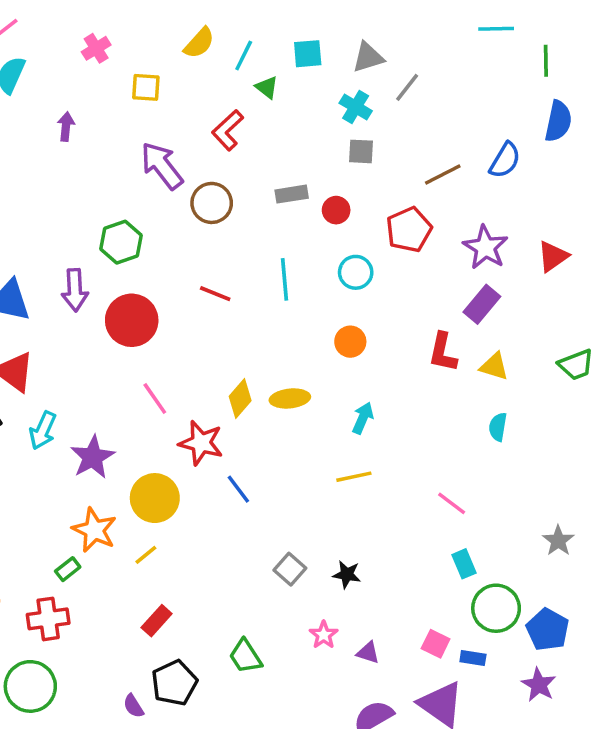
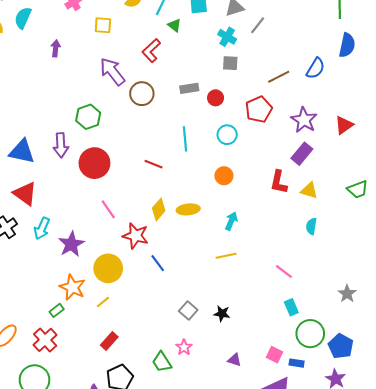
red line: (215, 294) -> (153, 164), moved
red cross: (48, 619) -> (45, 340), turned -35
pink star: (324, 635) -> (184, 347), moved

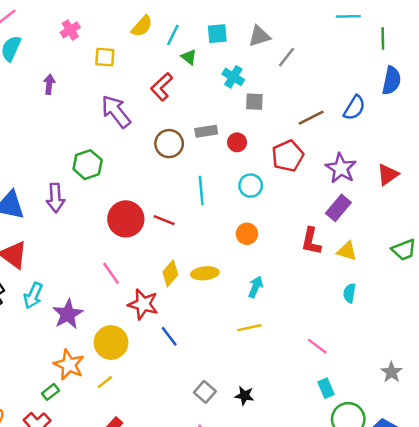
cyan cross: (227, 37) -> (233, 77), moved
brown circle: (142, 94) -> (169, 144), moved
red circle: (94, 163) -> (126, 219), moved

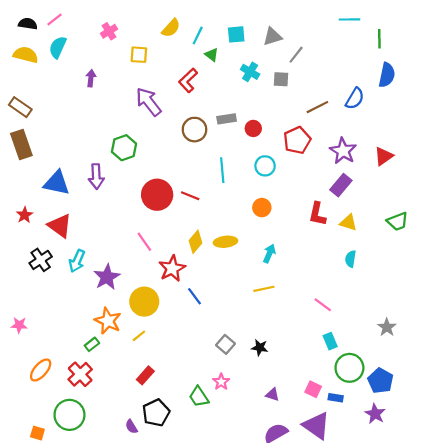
gray square: (254, 102) -> (281, 79), moved
red star: (143, 304) -> (172, 268), turned 30

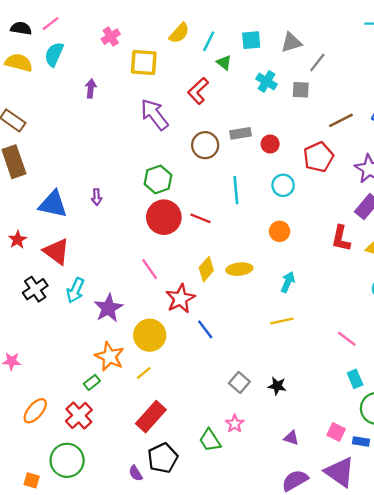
yellow square: (139, 55) -> (144, 63), size x1.4
green hexagon: (124, 148) -> (158, 179), moved
purple arrow: (96, 177) -> (97, 197), size x0.6
red rectangle: (145, 375) -> (151, 417), size x1.5

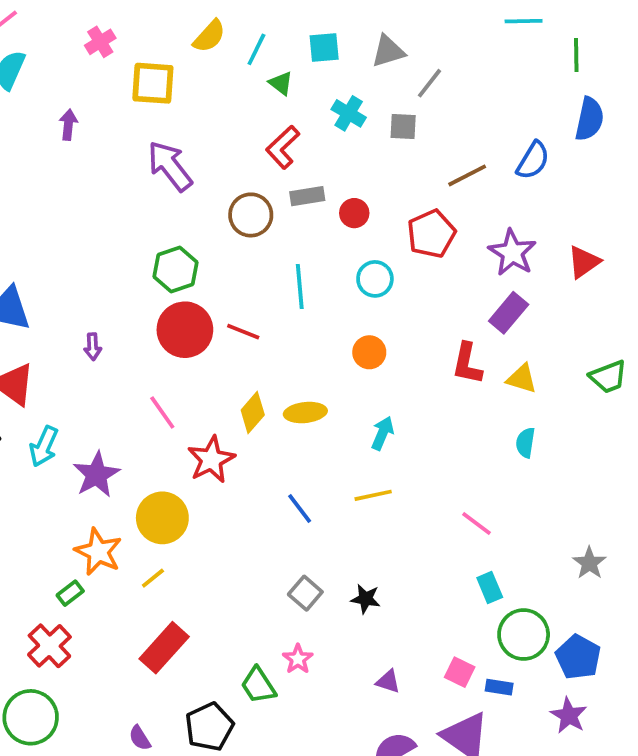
red L-shape: (198, 91) -> (283, 147), moved
purple arrow: (97, 197) -> (93, 347), moved
blue line: (205, 329) -> (300, 508), moved
black pentagon: (163, 458) -> (209, 727), moved

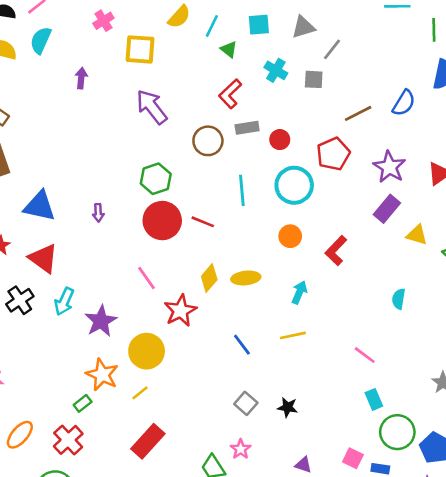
cyan circle: (375, 279) -> (294, 185), size x1.5
purple arrow: (93, 347) -> (98, 213), moved
red L-shape: (467, 364) -> (336, 251), moved, turned 32
yellow triangle: (522, 379) -> (417, 235), moved

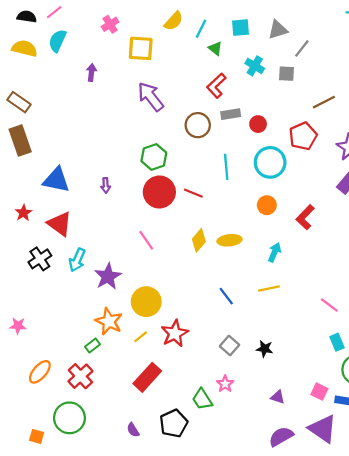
red star: (180, 311) -> (175, 333), moved

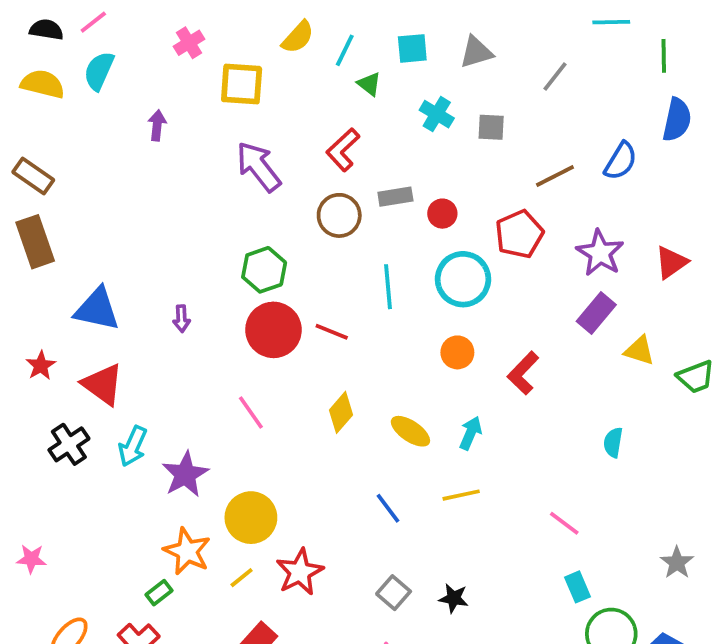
gray line: (302, 48) -> (555, 77), moved
red L-shape: (216, 86) -> (343, 150), moved
yellow ellipse: (230, 240) -> (410, 431), moved, turned 40

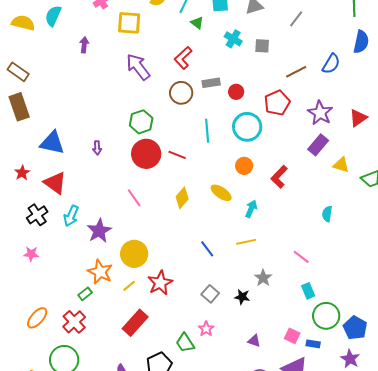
yellow ellipse: (410, 431) -> (221, 193), moved
pink star: (31, 559) -> (31, 254), moved
gray star: (677, 563) -> (263, 278), moved

